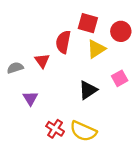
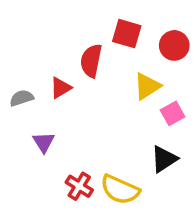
yellow triangle: (96, 49) -> (147, 86), moved
red triangle: (42, 61) -> (61, 88), turned 35
black triangle: (88, 90) -> (164, 159), moved

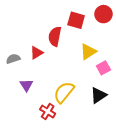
red circle: (174, 45) -> (103, 14), moved
yellow semicircle: (120, 190) -> (64, 92), moved, turned 105

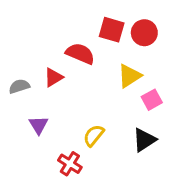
red circle: (103, 14) -> (144, 33), moved
red semicircle: (55, 36) -> (80, 54), turned 102
yellow semicircle: (64, 92) -> (94, 135), size x0.7

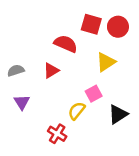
red triangle: (53, 77) -> (51, 70), moved
pink square: (152, 100) -> (94, 94), moved
purple triangle: (39, 125) -> (22, 102), moved

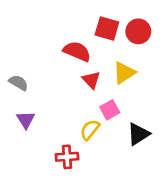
gray semicircle: (16, 70) -> (19, 83), turned 49
red triangle: (51, 70) -> (91, 80), moved, turned -42
red cross: (57, 134) -> (67, 157), turned -36

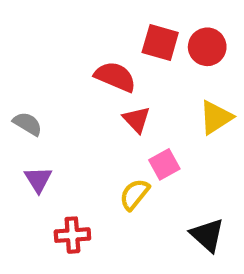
yellow triangle: (124, 73) -> (216, 117), moved
black triangle: (138, 134) -> (207, 235), moved, turned -45
red cross: (67, 157) -> (72, 235), moved

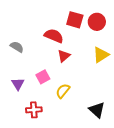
red triangle: (137, 120) -> (64, 56), turned 32
gray semicircle: (28, 124) -> (17, 47), moved
pink square: (164, 164) -> (43, 77), moved

